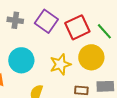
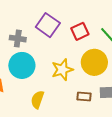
gray cross: (15, 20) -> (18, 39), moved
red square: (77, 27) -> (80, 31), size x0.7

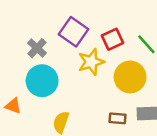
gray cross: (18, 39) -> (37, 48), turned 35
yellow star: (62, 70) -> (91, 62), moved

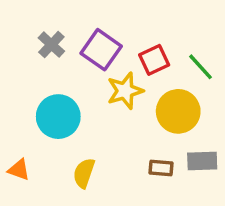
gray cross: (37, 48) -> (51, 45), moved
orange triangle: (13, 106) -> (19, 170), moved

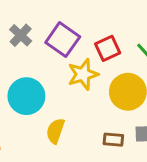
yellow semicircle: (84, 173) -> (55, 131), moved

